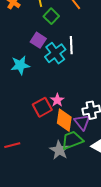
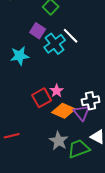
white line: (71, 45) -> (71, 36), turned -42
orange diamond: (64, 120) -> (64, 111), turned -75
green trapezoid: (72, 140) -> (79, 149), moved

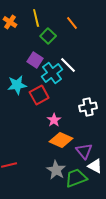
red square: (42, 98) -> (39, 95), moved
white cross: (91, 101) -> (88, 107), moved
purple triangle: (82, 113) -> (84, 151), moved

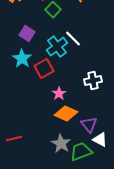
purple square: (35, 60) -> (27, 34), moved
cyan star: (17, 85) -> (22, 59), turned -30

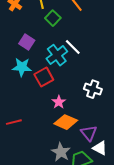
cyan star: (22, 59) -> (22, 67), turned -30
white cross: (93, 81) -> (93, 89), turned 30
red line: (14, 139) -> (14, 122), moved

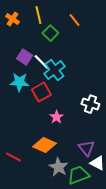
white line: (73, 47) -> (41, 62), moved
red line: (14, 122) -> (13, 157), moved, turned 42
orange diamond: (66, 122) -> (44, 145), moved

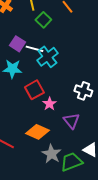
white line: (41, 62) -> (34, 49), turned -30
red square: (41, 92) -> (34, 90), moved
purple triangle: (86, 148) -> (71, 121), moved

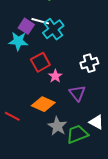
purple square: (17, 44) -> (26, 26), moved
white cross: (83, 91) -> (89, 63), turned -36

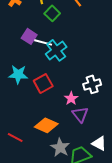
purple square: (26, 26) -> (29, 36), moved
cyan star: (18, 41) -> (18, 74), moved
pink star: (55, 76) -> (71, 98), moved

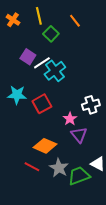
white line: (43, 42) -> (42, 63), turned -48
red line: (15, 137) -> (32, 167), moved

